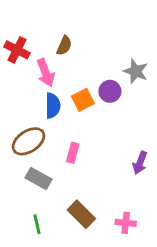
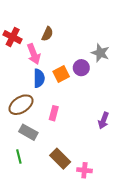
pink cross: (126, 223) -> (84, 170), moved
green line: (37, 224) -> (19, 157), moved

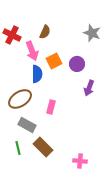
gray star: (100, 53) -> (92, 33), moved
orange square: (61, 74) -> (54, 61), moved
purple arrow: (103, 121) -> (89, 88), moved
brown rectangle: (60, 159) -> (43, 147), moved

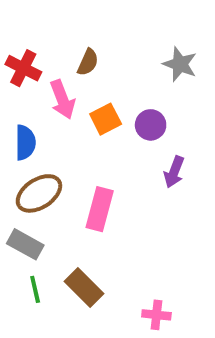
blue semicircle: (37, 74) -> (25, 143), moved
pink rectangle: (51, 107) -> (100, 209), size x1.5
gray rectangle: (27, 125) -> (25, 244), moved

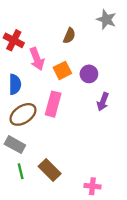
brown semicircle: (88, 62) -> (69, 36), moved
gray star: (180, 64) -> (106, 20), moved
pink rectangle: (100, 209) -> (53, 104), moved

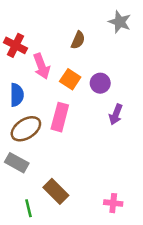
orange square: (62, 70) -> (70, 79), turned -30
green line: (21, 171) -> (28, 208), moved
pink cross: (92, 186) -> (113, 203), moved

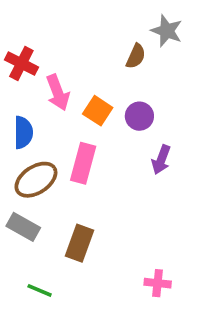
brown semicircle: (78, 40) -> (136, 56), moved
brown rectangle: (56, 191) -> (80, 243), moved, turned 65
green line: (28, 208) -> (40, 290), turned -54

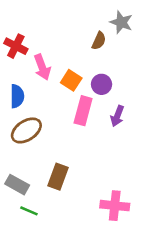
pink rectangle: (83, 163) -> (83, 111), moved
gray rectangle: (23, 227) -> (17, 185), moved
pink cross: (158, 283) -> (115, 206), size x1.5

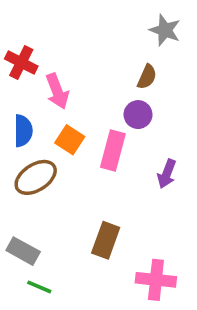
brown semicircle: (99, 41) -> (147, 77), moved
orange square: (71, 80) -> (70, 140), moved
purple arrow: (117, 116) -> (167, 174), moved
brown rectangle: (58, 177) -> (106, 240), moved

